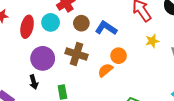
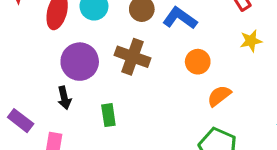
orange semicircle: (105, 70) -> (219, 96), moved

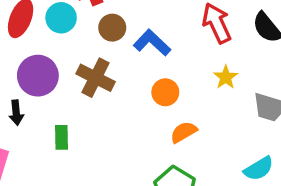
yellow star: (251, 41) -> (226, 77), turned -30

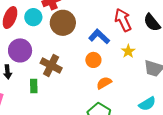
brown circle: (112, 28) -> (63, 23), size x1.6
blue L-shape: (152, 43) -> (99, 37), moved
brown cross: (96, 78) -> (51, 65), moved

